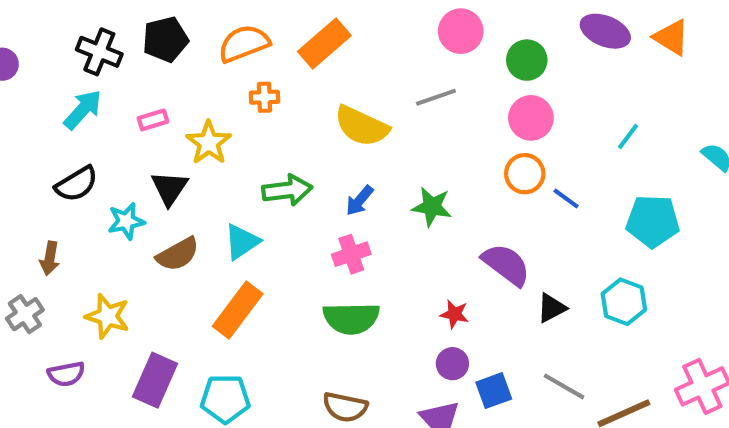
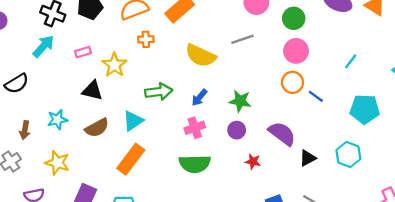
black semicircle: (77, 184) -> (17, 84), moved
black triangle: (169, 188) -> (92, 91), turned -50
cyan star: (126, 221) -> (57, 120), moved
purple circle: (452, 364) -> (237, 130), moved

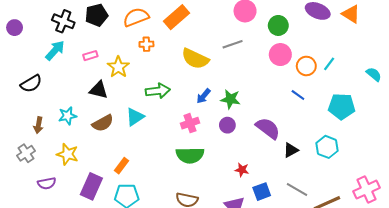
orange circle: (293, 82) -> (306, 66), moved
blue arrow: (199, 97) -> (204, 96), moved
orange rectangle: (131, 159) -> (121, 166), moved, size x0.6
red star: (253, 162) -> (242, 170), moved

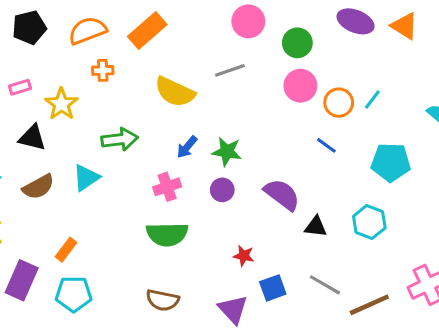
black triangle: (291, 150) -> (316, 227), turned 35

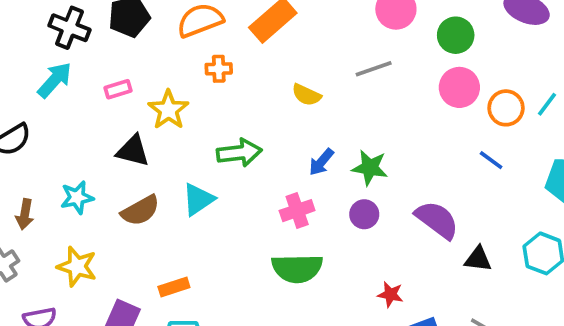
yellow semicircle: (175, 92) -> (306, 95), size x0.6
orange rectangle: (66, 250) -> (174, 287), turned 35

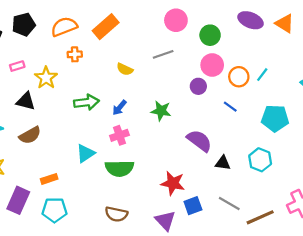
blue arrow: (321, 162) -> (119, 108), moved
cyan triangle: (198, 199) -> (85, 153), moved
purple circle: (364, 214) -> (198, 86), moved
red star: (390, 294) -> (173, 183), size x1.6

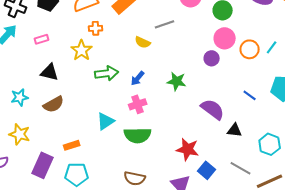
gray line: (163, 54) -> (165, 24), moved
yellow star: (46, 78) -> (82, 50), moved
blue line: (230, 107) -> (250, 95), moved
cyan hexagon: (260, 160) -> (270, 144), moved
blue square: (193, 206) -> (207, 170), turned -30

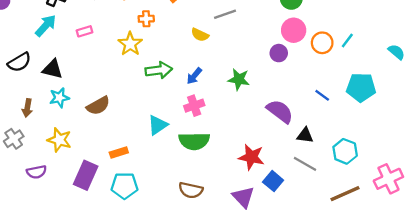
black triangle: (50, 72) -> (52, 69), moved
gray line: (241, 168) -> (305, 164), moved

